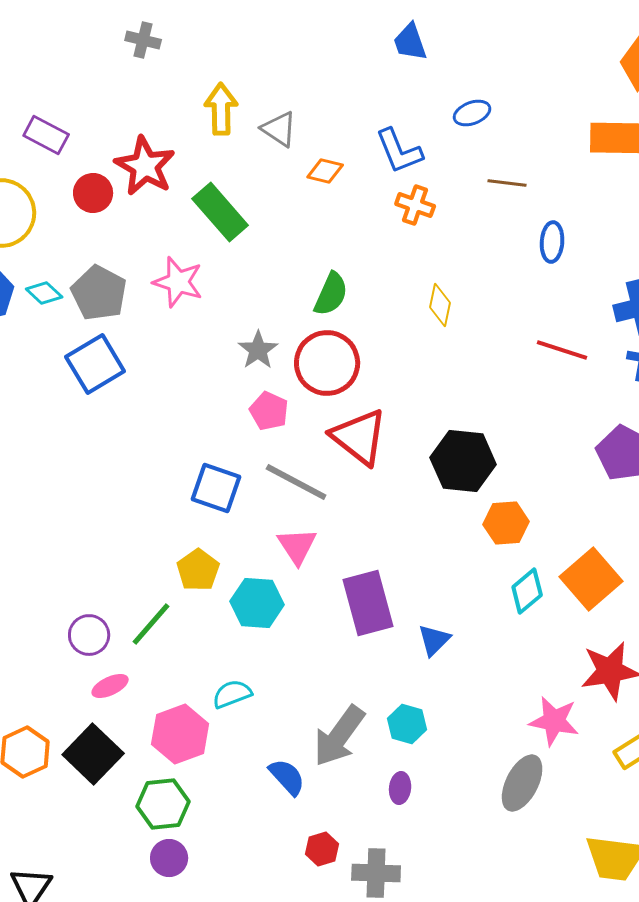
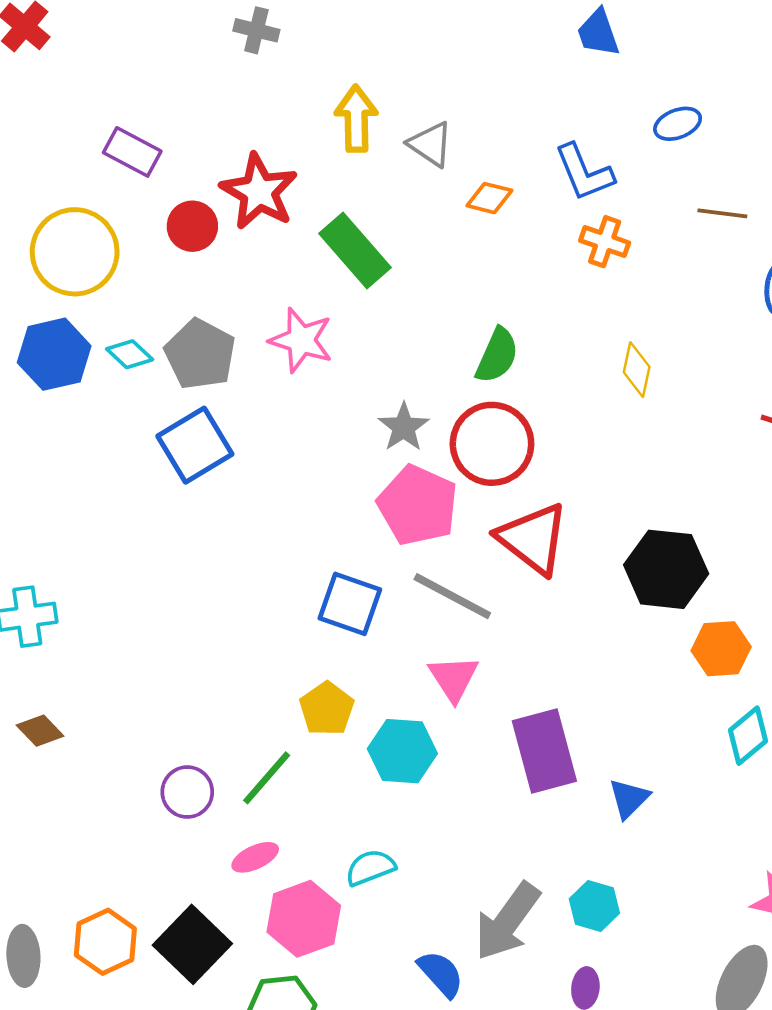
pink pentagon: (269, 411) -> (418, 505), size x1.6
pink ellipse: (110, 686) -> (255, 857), moved

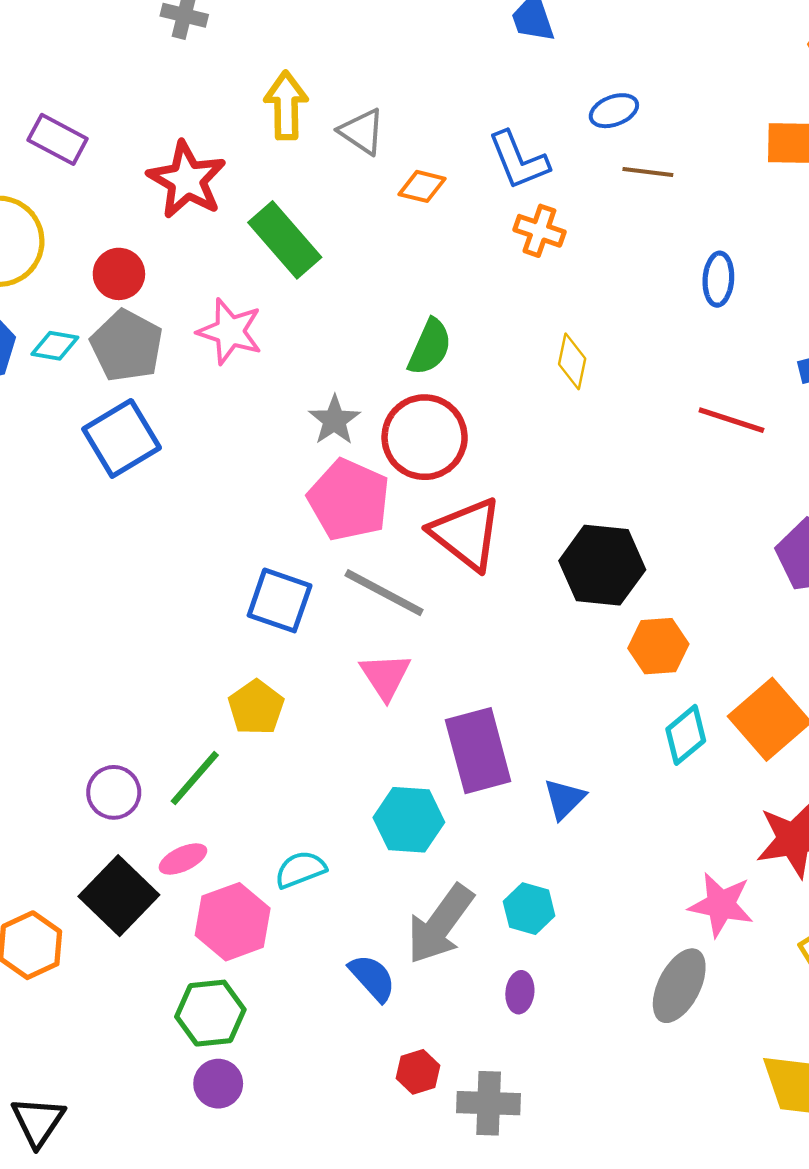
brown line: (722, 213) -> (648, 172), moved
red circle: (192, 226) -> (119, 274), moved
cyan diamond: (130, 354) -> (55, 346), turned -33
cyan hexagon: (402, 751) -> (409, 820), moved
black square: (192, 944) -> (119, 896), moved

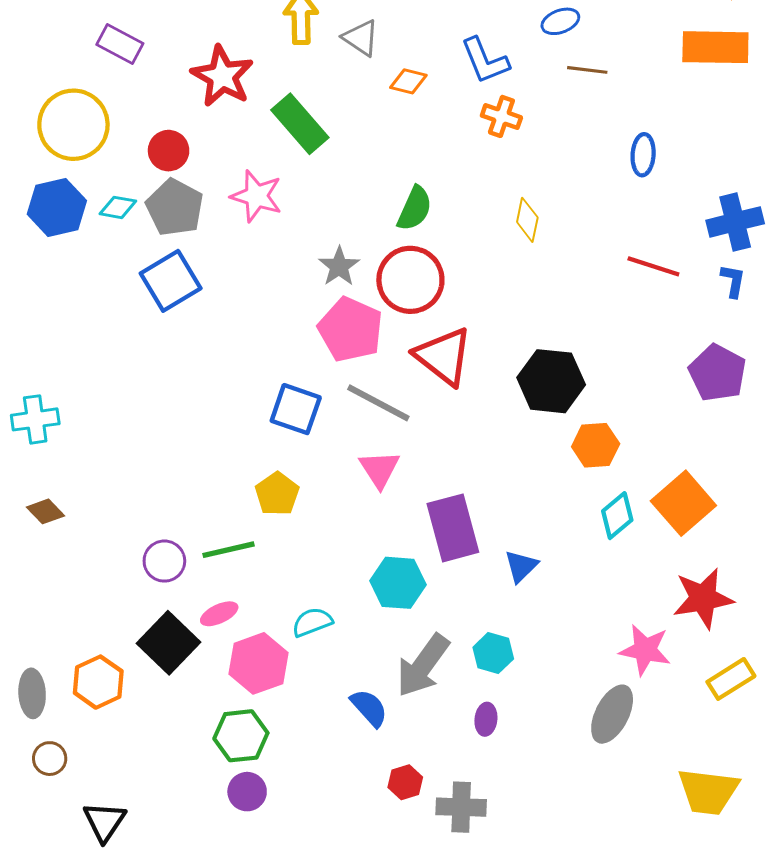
green line: (195, 778) -> (228, 550), turned 36

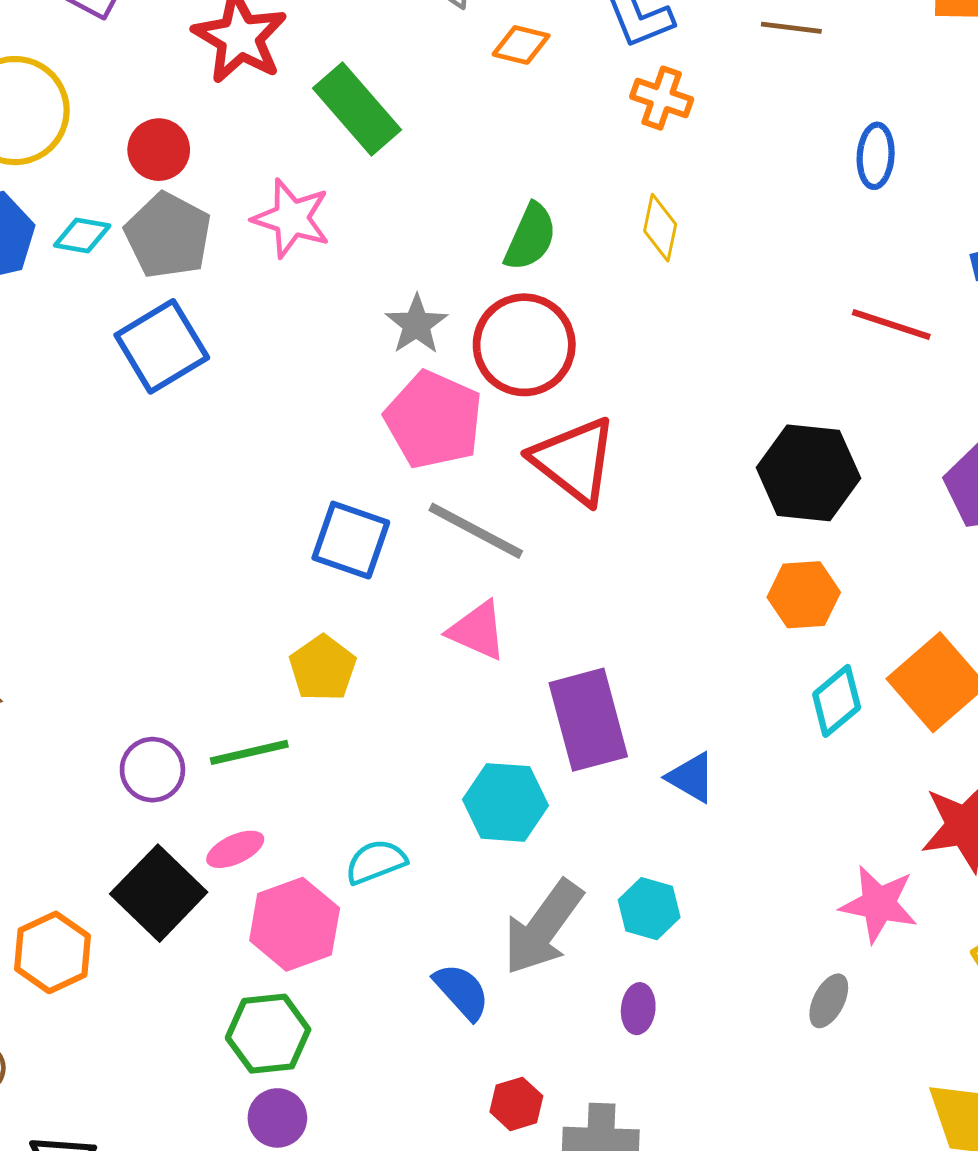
yellow diamond: (527, 220) -> (660, 228), moved
black hexagon: (551, 381) -> (808, 473), moved
pink triangle: (379, 469) -> (477, 631), turned -33
blue triangle: (521, 566) -> (691, 777), turned -45
gray ellipse: (612, 714) -> (829, 1001), size x0.6

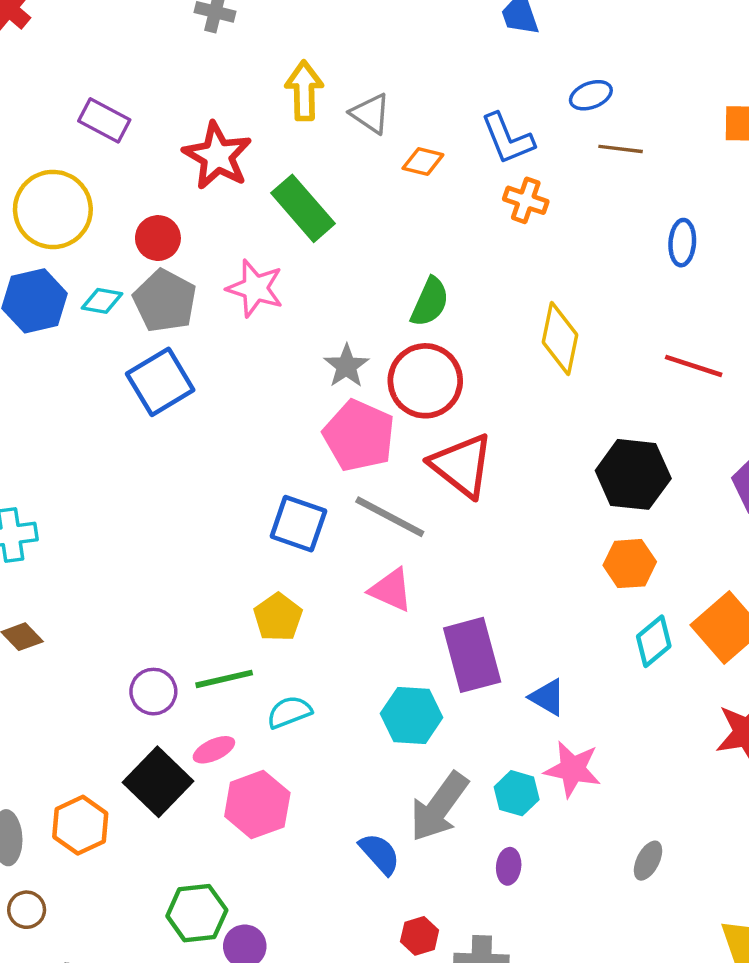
yellow diamond: (660, 228) -> (560, 339), moved, size x1.5
cyan semicircle: (376, 862) -> (289, 712), moved
pink star: (879, 904) -> (573, 769), moved
green hexagon: (268, 1034) -> (197, 913), moved

